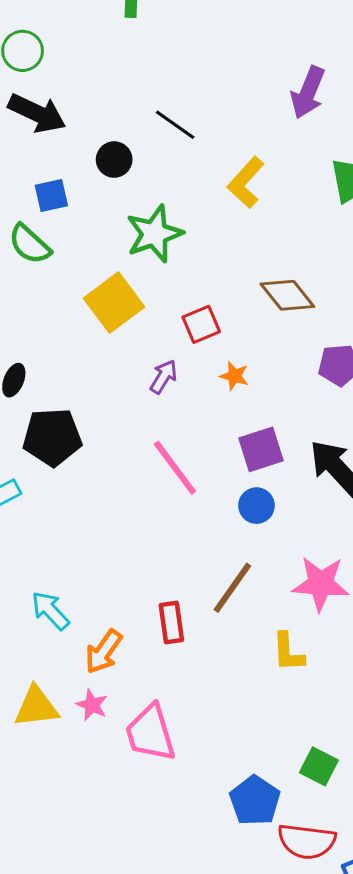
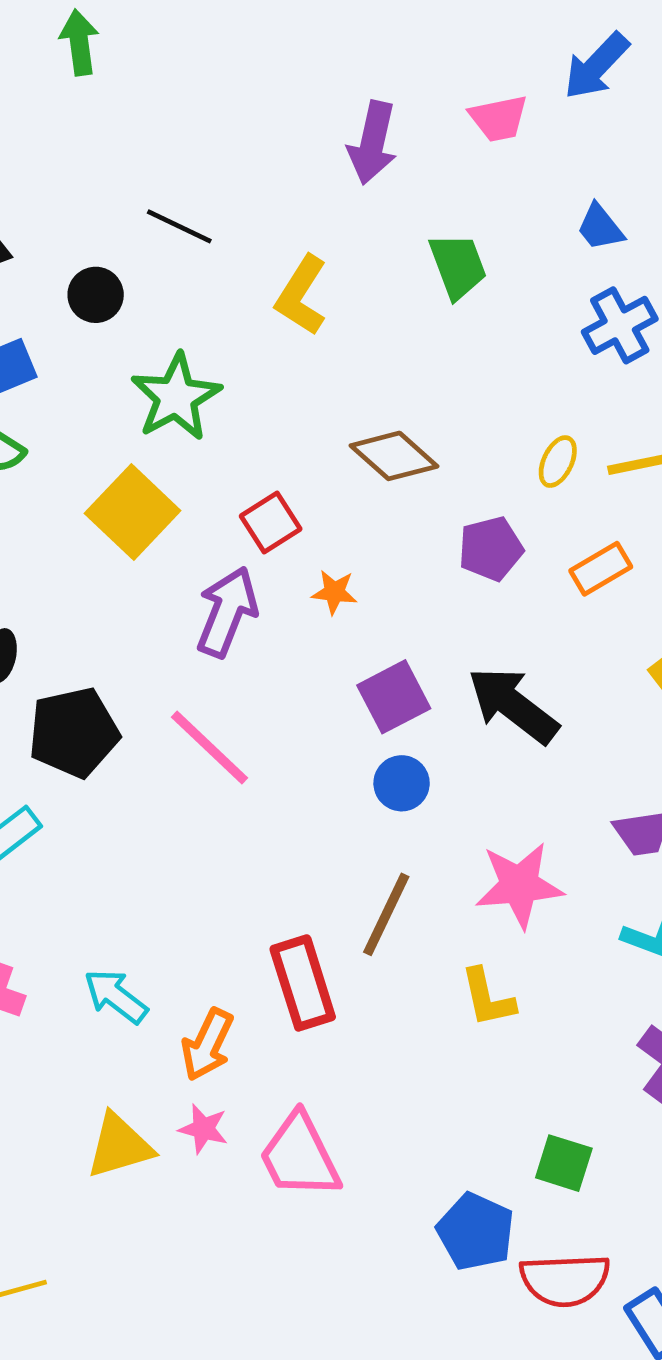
purple arrow: (164, 377) -> (227, 612), size x1.6
pink line: (175, 468) -> (209, 748), moved
red rectangle: (171, 623) -> (303, 983), size x1.4

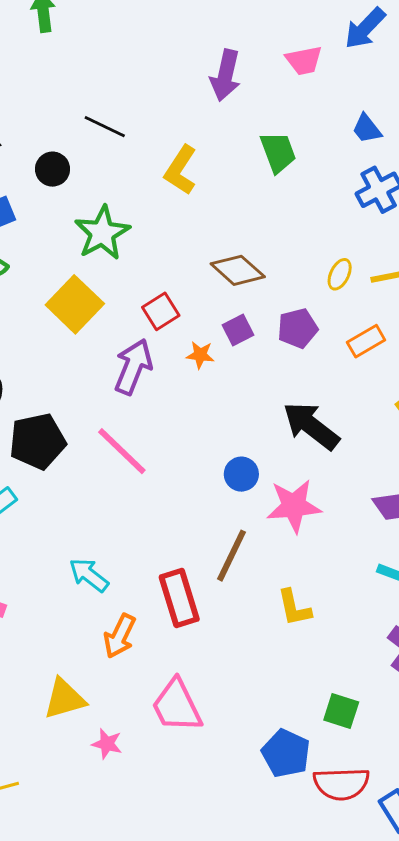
purple square: (394, 697) -> (238, 330), moved, size x0.7
pink star: (519, 885) -> (294, 506), moved
cyan arrow: (116, 996) -> (89, 575), moved
pink star: (203, 1129) -> (107, 744), moved

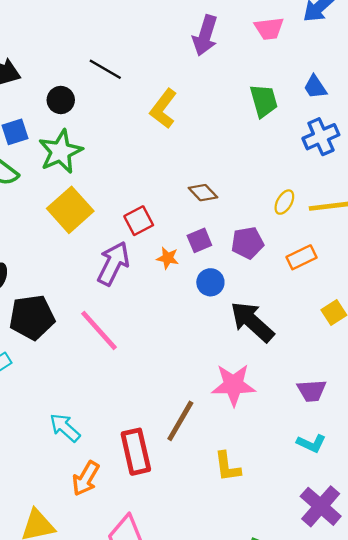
green trapezoid: (278, 152) -> (264, 101), moved
green star: (102, 233) -> (60, 152), moved
brown diamond: (238, 270) -> (203, 193), size x0.7
blue circle: (241, 474) -> (210, 282), moved

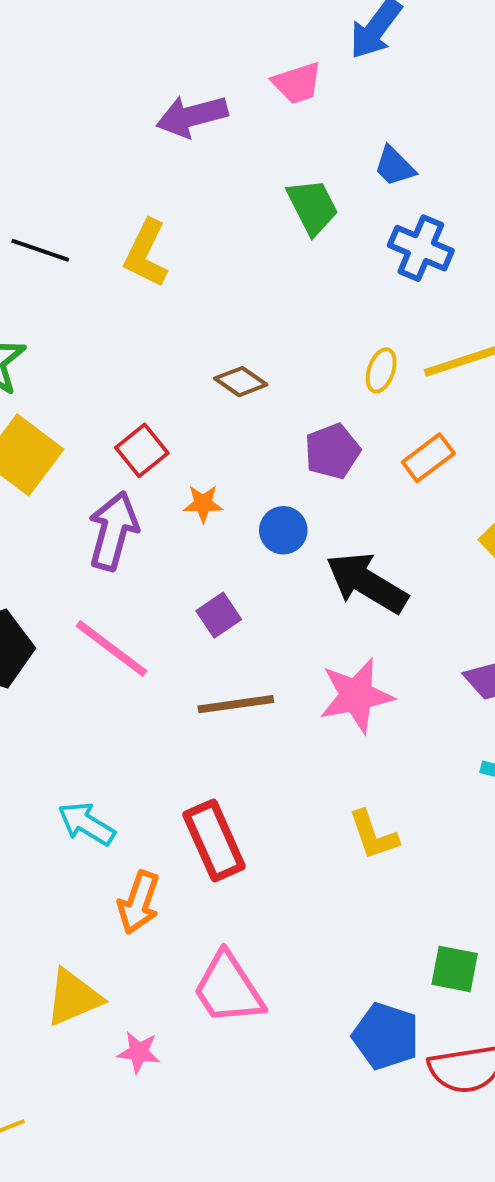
purple arrow: (205, 36) -> (192, 116), turned 69
black line: (105, 69) -> (40, 250), moved
blue cross: (321, 137) -> (421, 248), turned -32
purple square: (199, 240) -> (219, 615), moved
brown line: (180, 421) -> (236, 704), moved, turned 63

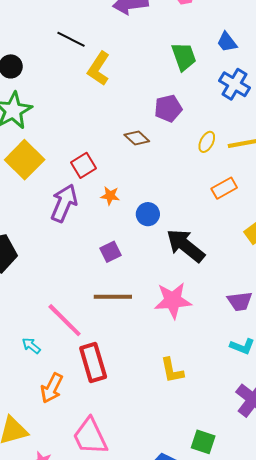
black line: (40, 250) -> (71, 39), moved
purple pentagon: (332, 451) -> (168, 108), moved
pink line: (112, 649) -> (65, 320), moved
cyan arrow: (86, 824) -> (31, 346), size x0.7

